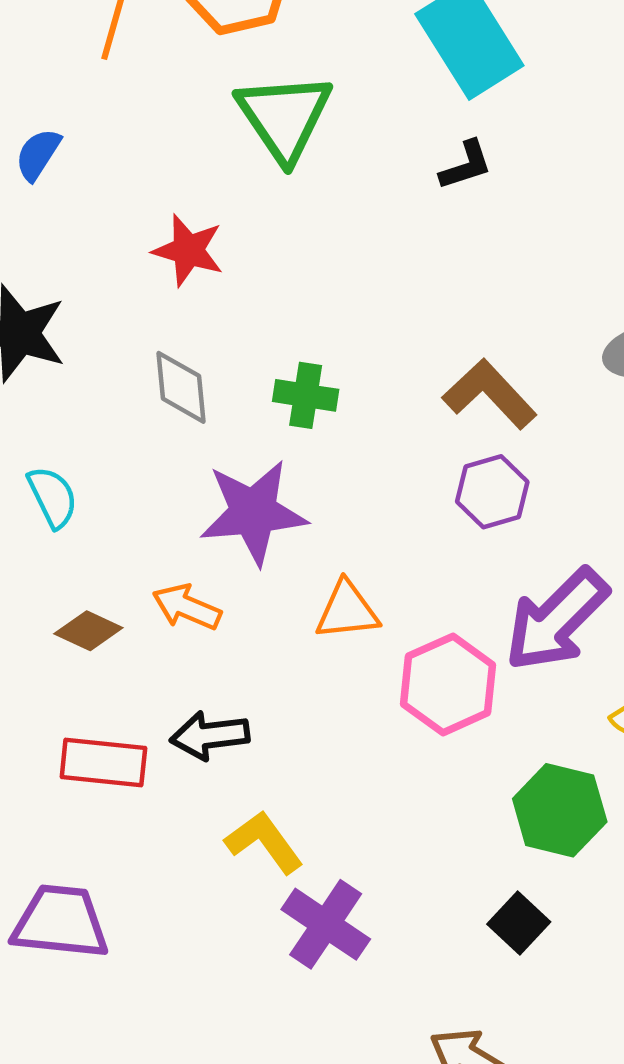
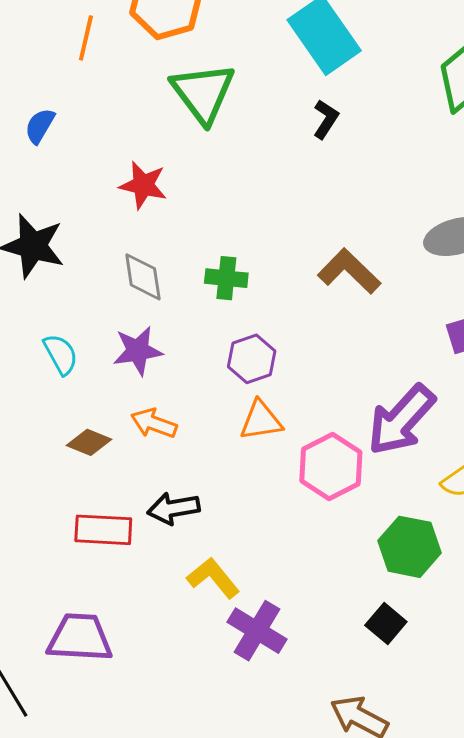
black L-shape: (466, 165) -> (326, 119), turned -36
purple hexagon: (492, 492) -> (252, 359), moved
purple star: (253, 512) -> (138, 351), moved, size x0.7

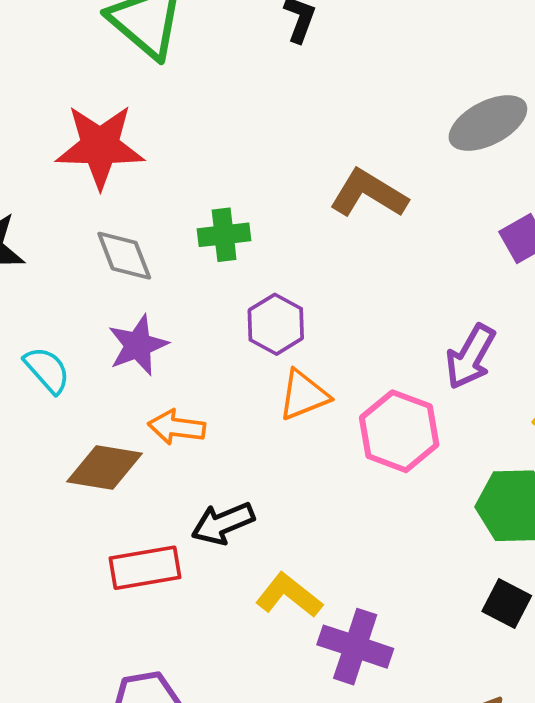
red star: (143, 185) -> (100, 146), size x1.5
purple arrow: (401, 420) -> (470, 357), size x0.7
brown diamond: (89, 442) -> (104, 467), size x1.4

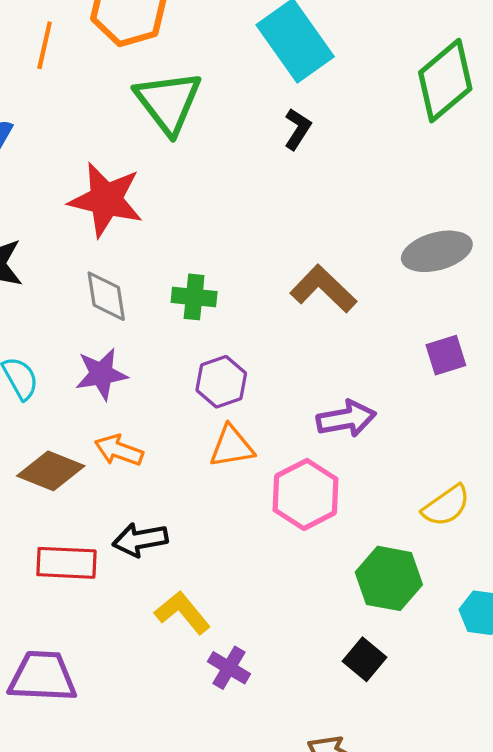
purple arrow: (470, 357) -> (346, 419), moved, turned -142
purple cross: (355, 647) -> (229, 668), size x0.7

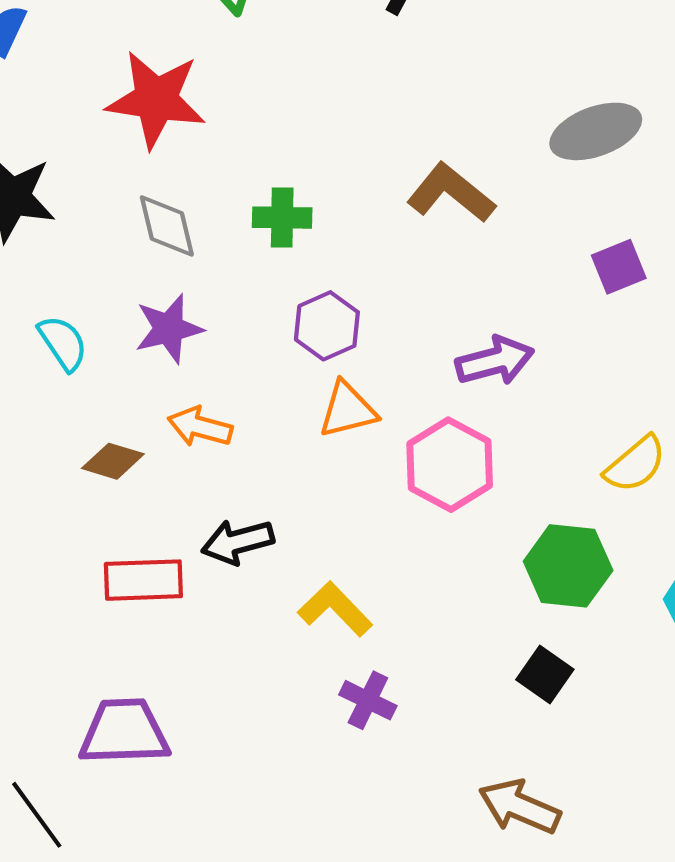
brown diamond: (51, 471) -> (113, 461), size x0.7
yellow L-shape: (182, 612) -> (335, 609), moved

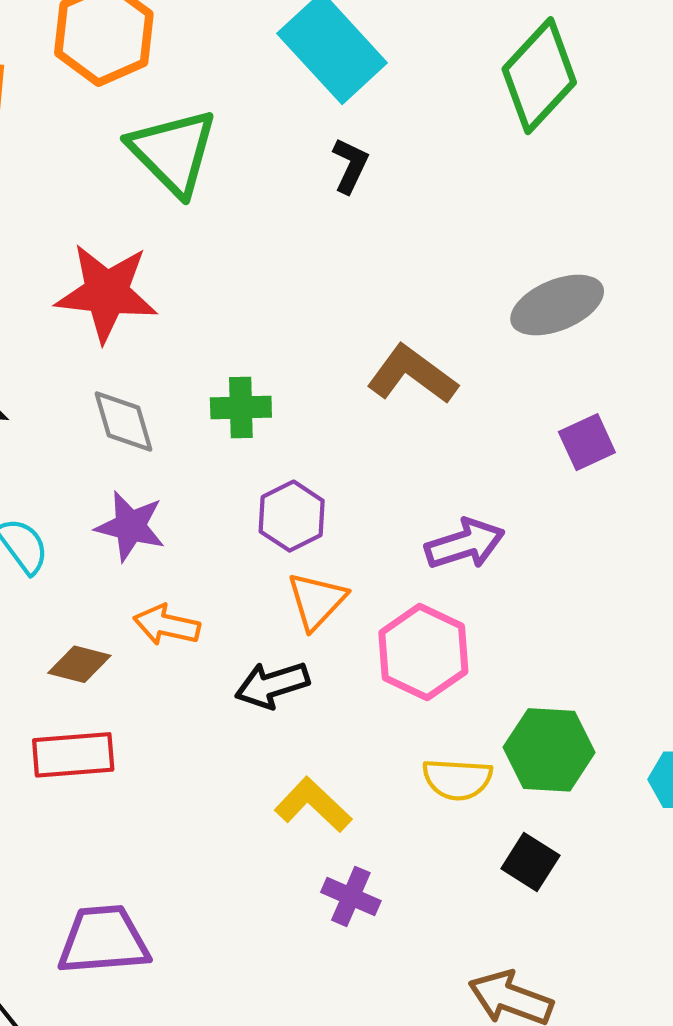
purple star: (169, 329) -> (130, 526), turned 30
orange triangle: (348, 410) -> (317, 601), turned -30
yellow semicircle: (635, 464) -> (457, 779), moved, turned 46
black arrow: (238, 542) -> (272, 685), moved
red rectangle: (143, 580) -> (73, 755), moved

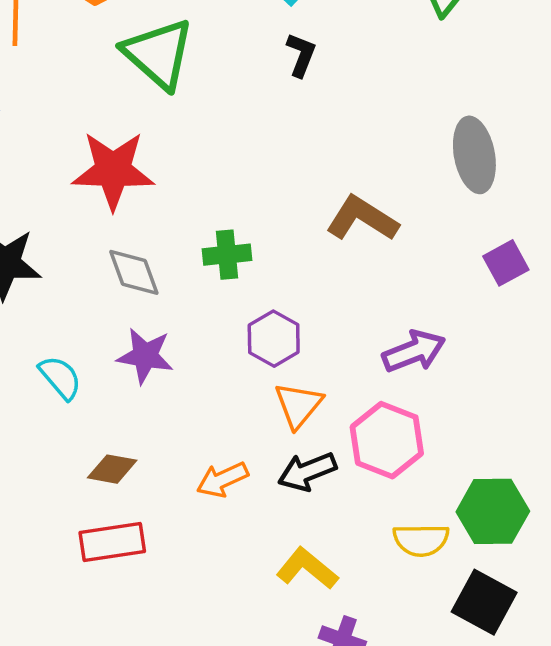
gray ellipse: (557, 305) -> (474, 155), turned -74
orange arrow: (167, 625) -> (222, 480), moved, turned -33
black arrow: (272, 685) -> (307, 472), moved
black square: (530, 862) -> (484, 602), size x1.4

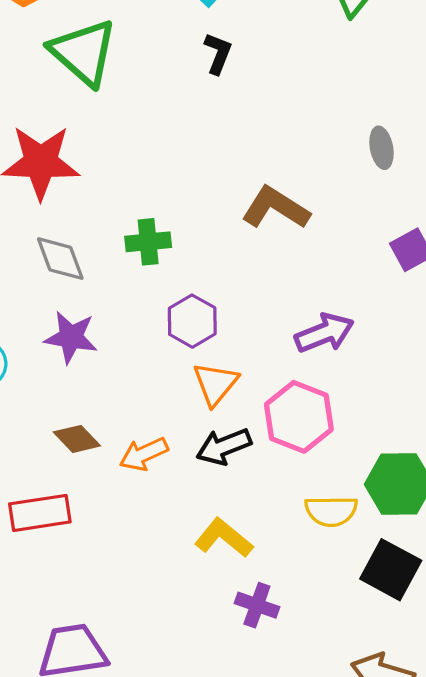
gray ellipse: (474, 155) -> (382, 148), size x0.6
brown diamond: (112, 469) -> (77, 439), moved, turned 36

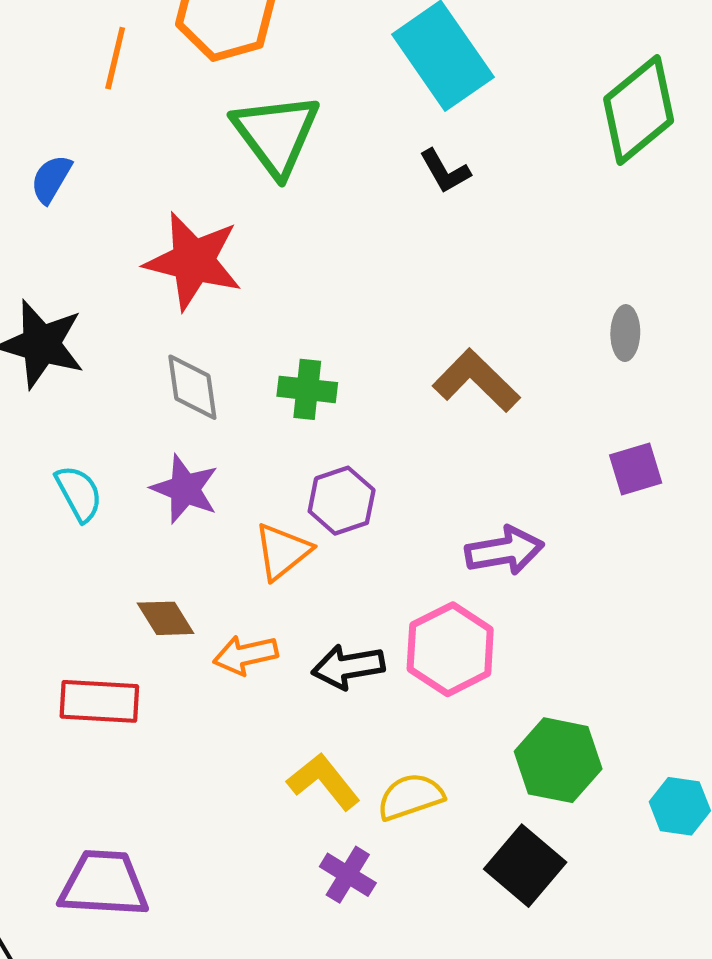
black L-shape: (218, 53) -> (445, 171), turned 117
orange triangle: (216, 384) -> (282, 551), moved
yellow semicircle: (331, 511) -> (410, 797), moved, turned 150

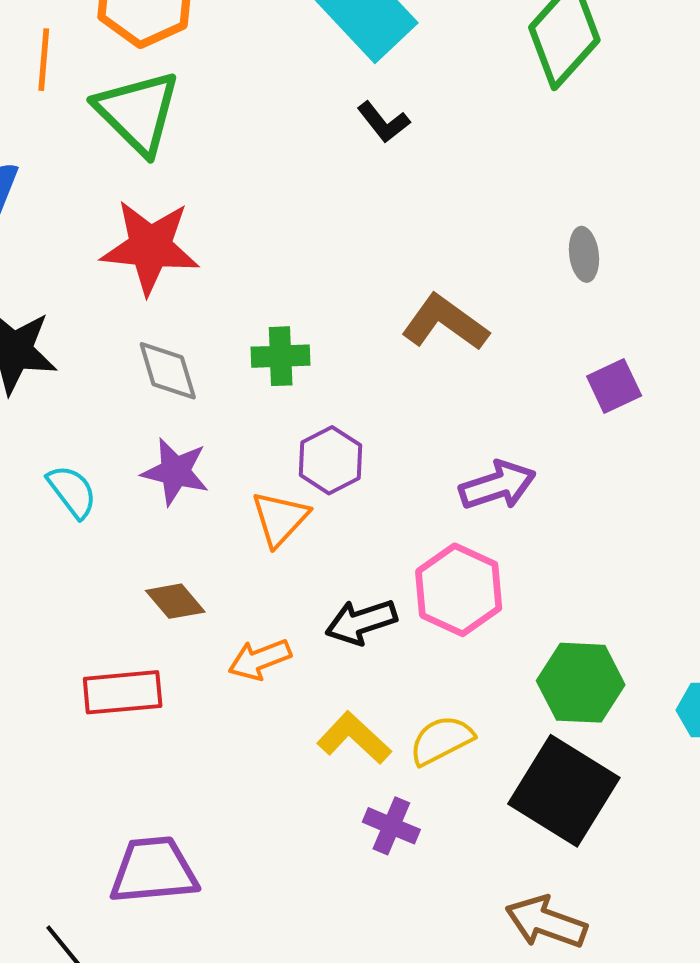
green triangle: (276, 134) -> (138, 112), moved
orange arrow: (245, 655) -> (260, 659), moved
black square: (525, 866) -> (564, 791), size x1.4

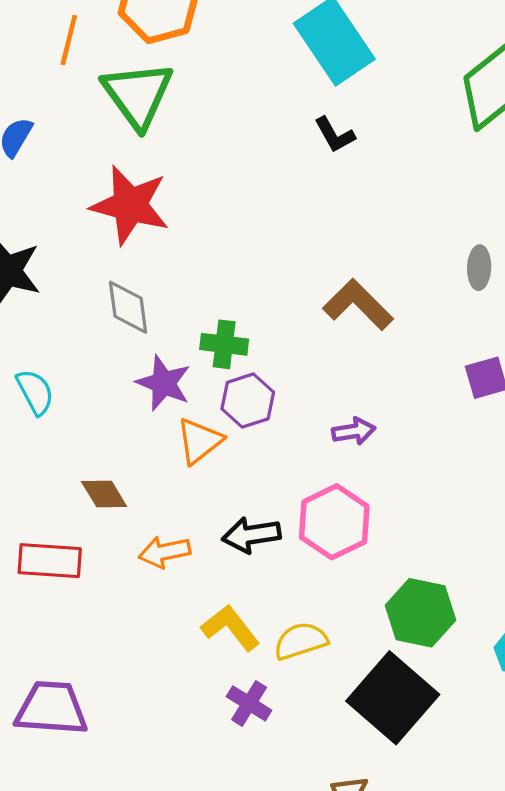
green cross: (281, 356) -> (224, 344), moved
purple star: (175, 472) -> (164, 383), moved
purple arrow: (497, 485) -> (354, 431), moved, size x0.7

